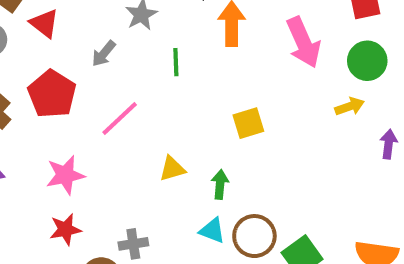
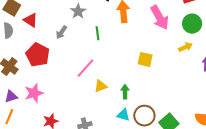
pink line: (120, 119) -> (86, 68), moved
yellow square: (248, 123) -> (145, 59), moved, turned 35
pink star: (65, 175) -> (34, 93), moved

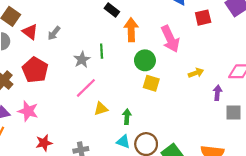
gray star: (78, 11) -> (82, 60), moved
green circle: (192, 24) -> (145, 60), moved
gray arrow: (61, 32) -> (54, 33), moved
pink star: (34, 93) -> (28, 111), turned 30

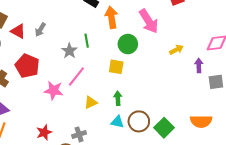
yellow square: (151, 83) -> (116, 67), moved
yellow triangle: (101, 109) -> (91, 102), moved
pink star: (28, 111) -> (54, 90), moved

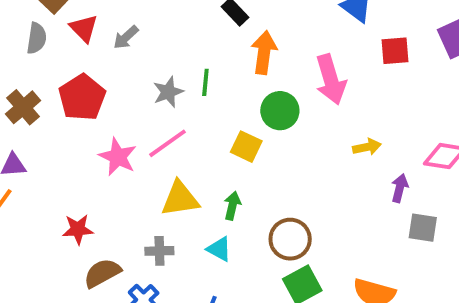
yellow triangle: (91, 102) -> (180, 199), size x1.5
brown circle: (139, 121) -> (290, 239), moved
gray cross: (79, 134) -> (159, 251), moved

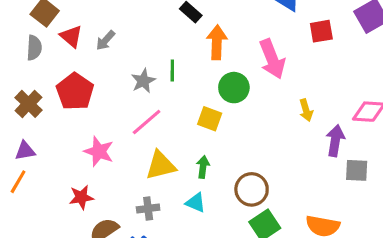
yellow arrow: (367, 147) -> (306, 110), turned 90
pink star: (118, 157) -> (99, 151), moved
purple arrow: (400, 188) -> (335, 141), size x1.4

